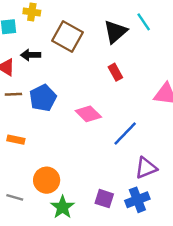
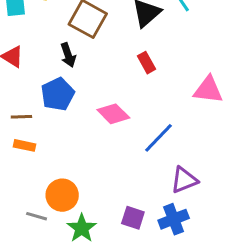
black arrow: (31, 55) -> (68, 55), moved, turned -108
brown line: (13, 94) -> (21, 117), moved
gray line: (15, 197) -> (37, 216), moved

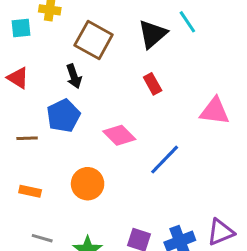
orange rectangle: (24, 145) -> (30, 191), moved
purple triangle: (184, 180) -> (221, 232), moved
orange circle: (62, 195) -> (88, 184), moved

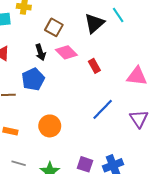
brown square: (94, 40) -> (54, 27), size x0.7
red rectangle: (153, 84) -> (94, 66), moved
pink diamond: (119, 135) -> (66, 52), moved
purple triangle: (221, 232) -> (139, 119), moved, turned -42

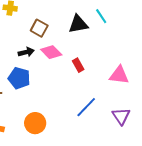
black triangle: (94, 23) -> (78, 24), turned 30
black arrow: (40, 52) -> (26, 52), turned -84
blue pentagon: (33, 79) -> (19, 78), turned -30

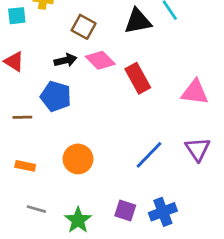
red rectangle: (78, 65) -> (138, 78), size x1.5
blue line: (86, 107) -> (149, 155), moved

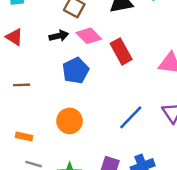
blue pentagon: (56, 96) -> (76, 71), moved, turned 30
orange rectangle: (25, 166) -> (24, 137), moved

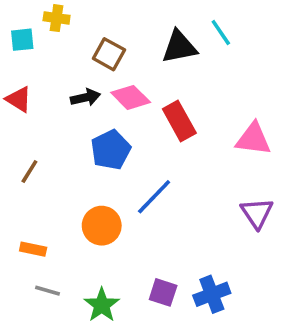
brown line: (22, 85) -> (29, 171), turned -56
blue line: (131, 117) -> (154, 197), moved

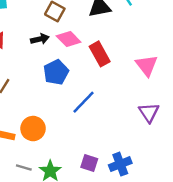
pink triangle: (253, 139) -> (147, 65), turned 45
orange circle: (102, 226) -> (33, 129), moved
gray line: (48, 291) -> (24, 168), moved

